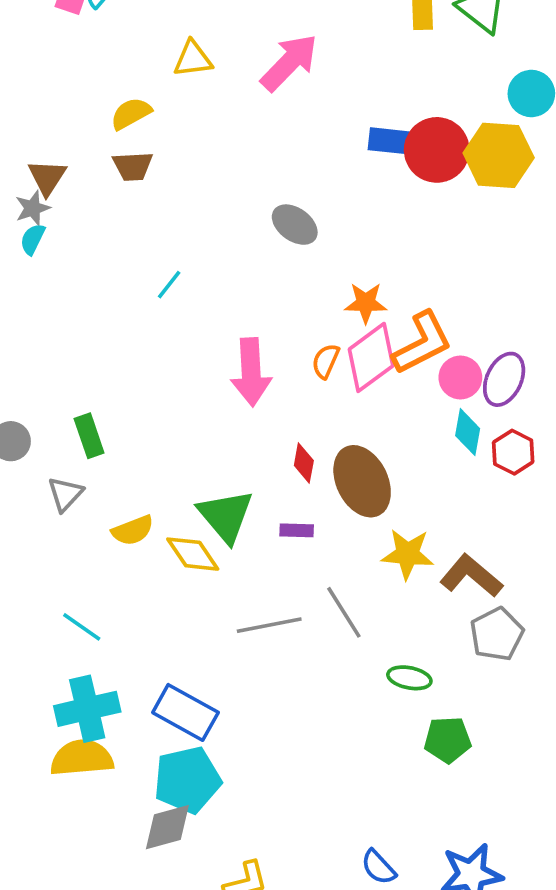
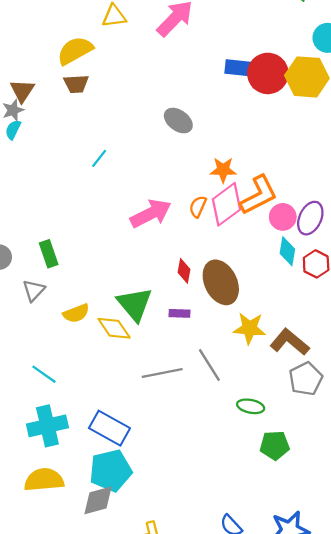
yellow semicircle: (131, 114) -> (75, 50), size x1.4
pink arrow: (251, 372) -> (151, 213), turned -114
yellow semicircle: (82, 758) -> (44, 480), moved

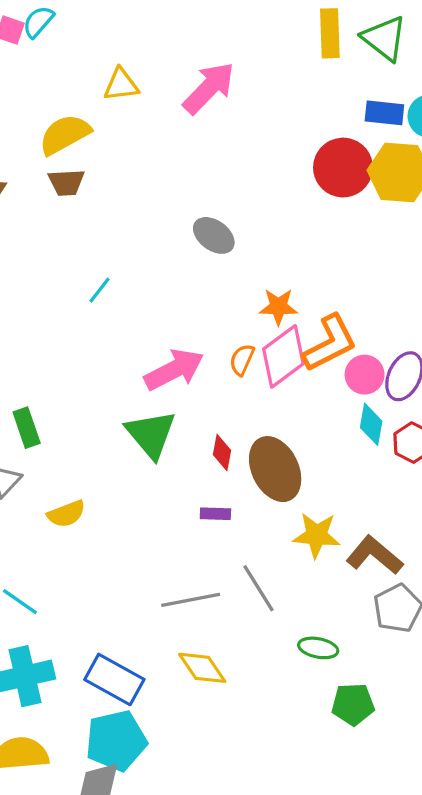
blue rectangle: (238, 68) -> (384, 113), moved
green triangle: (135, 304) -> (151, 434), moved
yellow diamond: (114, 328) -> (202, 668), moved

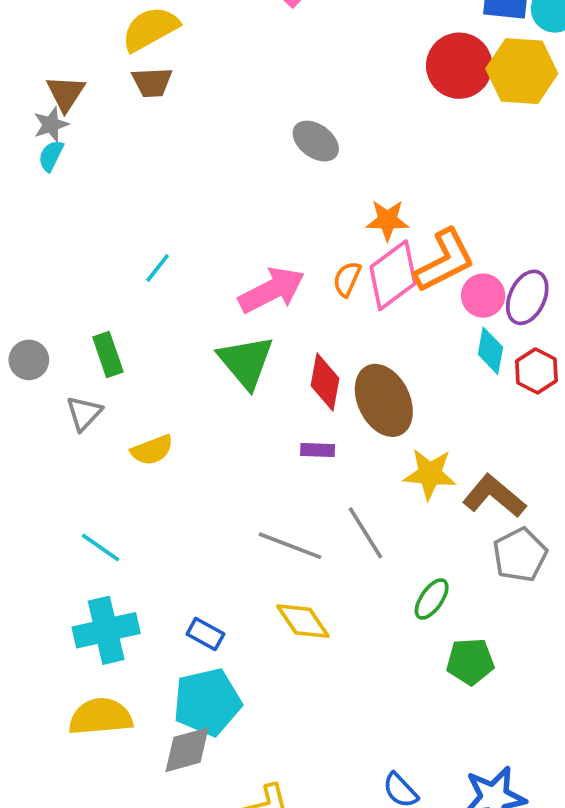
cyan line: (99, 290) -> (158, 268), moved
red diamond: (222, 452) -> (325, 382), size x1.4
gray line: (191, 600) -> (290, 546), turned 32
green ellipse: (318, 648) -> (432, 599), turned -66
blue rectangle: (114, 679) -> (205, 634), size x0.6

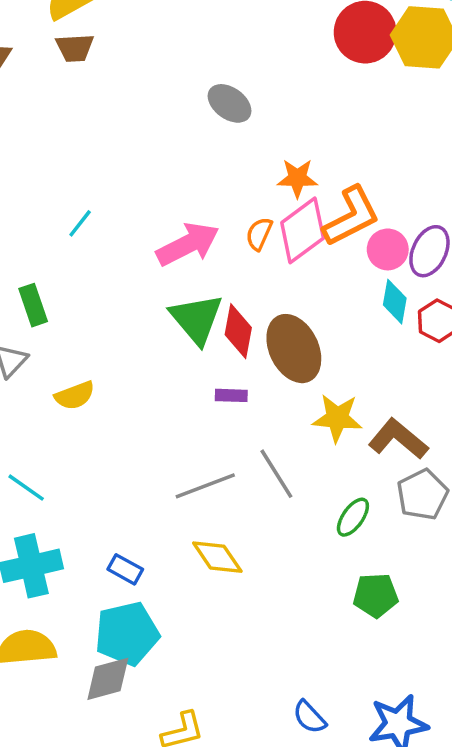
green triangle: (246, 362) -> (196, 319), moved
gray line: (290, 546) -> (205, 486), turned -42
green ellipse: (432, 599) -> (353, 517), moved

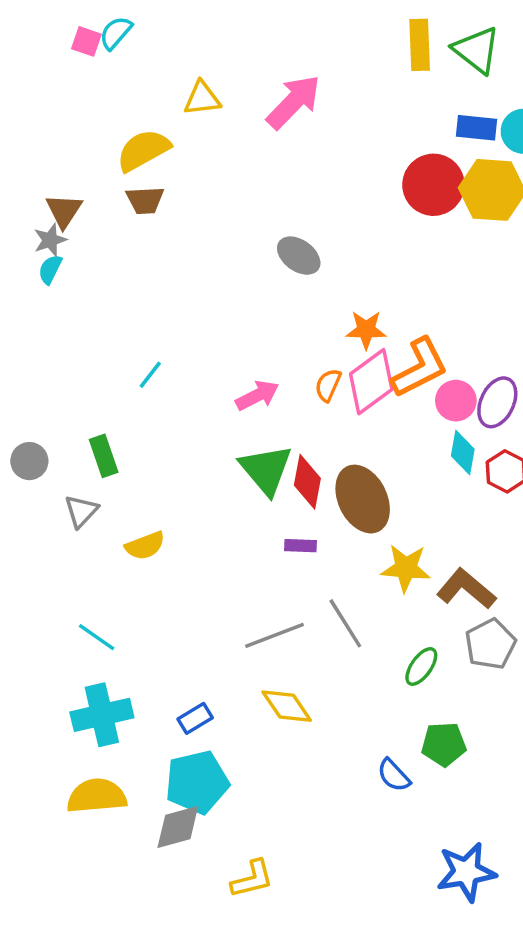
pink arrow: (188, 244) -> (257, 395), size x0.7
blue rectangle: (125, 569) -> (195, 718), turned -60
blue semicircle: (309, 717) -> (394, 775), moved

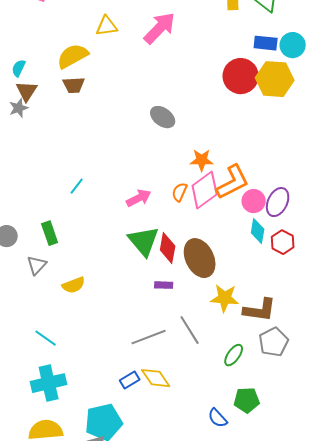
cyan semicircle: (50, 269) -> (19, 68), moved
brown L-shape: (466, 589) -> (260, 310), turned 148
blue rectangle: (195, 718) -> (130, 380), moved

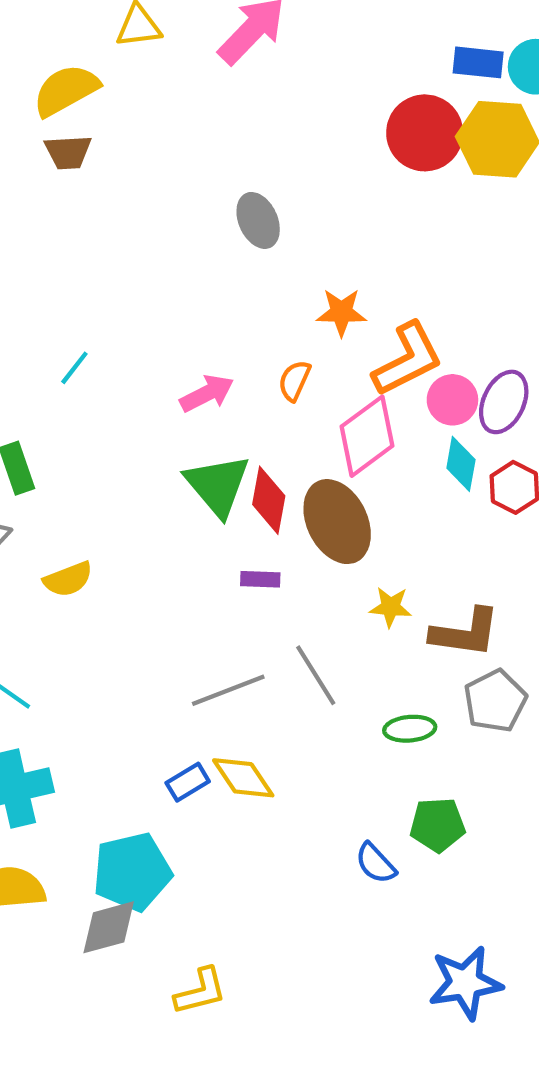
gray ellipse: (163, 117) -> (258, 220), turned 30
pink diamond: (205, 190) -> (367, 436), moved
yellow star: (225, 298) -> (391, 607), size x0.7
green ellipse: (234, 355) -> (410, 729), turned 50

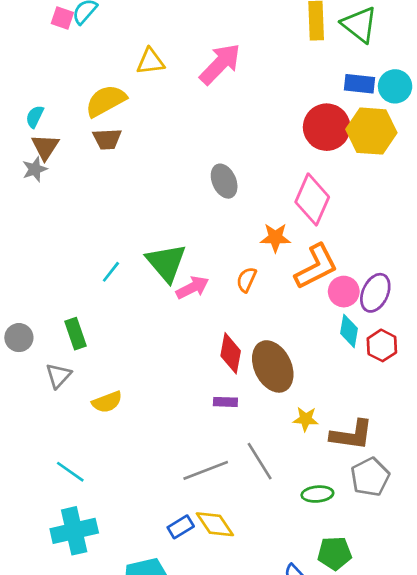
pink diamond: (367, 436) -> (312, 199), moved, turned -30
green triangle: (218, 485) -> (166, 263), moved

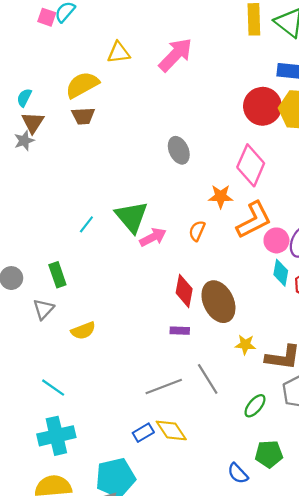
green ellipse: (317, 494) -> (255, 406), turned -45

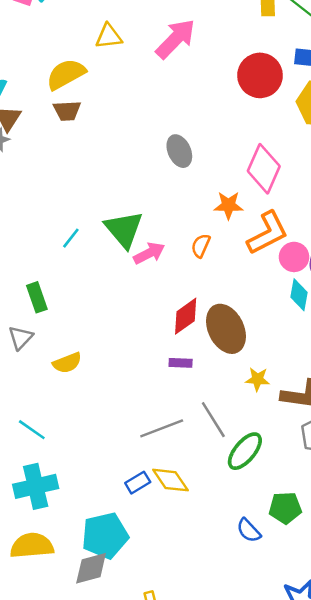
red circle: (262, 106) -> (260, 75), moved
red diamond: (184, 291) -> (186, 316), turned 44
green ellipse: (255, 406) -> (245, 451), moved, size x1.4

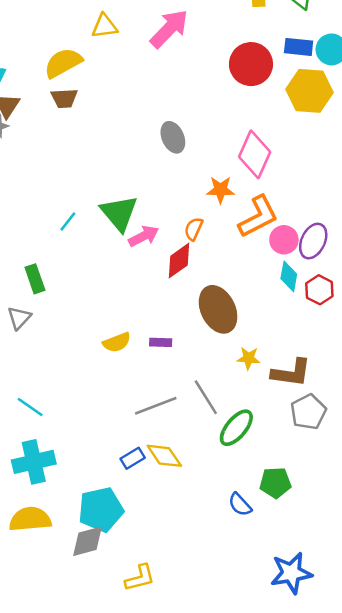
red diamond: (186, 316) -> (179, 261), moved
yellow semicircle: (67, 363) -> (117, 342), moved
purple rectangle: (181, 363) -> (161, 342), moved

